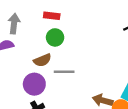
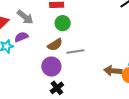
gray arrow: (14, 24) -> (25, 17), turned 132

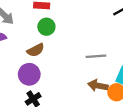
gray line: (75, 51) -> (96, 56), moved

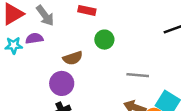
green circle: (46, 27) -> (104, 40), moved

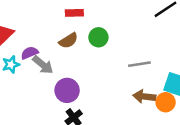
gray arrow: (45, 16) -> (43, 65), moved
brown semicircle: (73, 58) -> (68, 41), moved

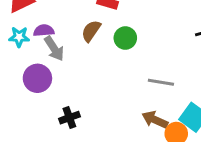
brown semicircle: (68, 41) -> (91, 31), turned 138
purple circle: (67, 90) -> (37, 78), moved

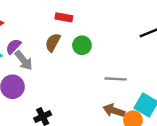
purple semicircle: (44, 31) -> (13, 46), turned -35

